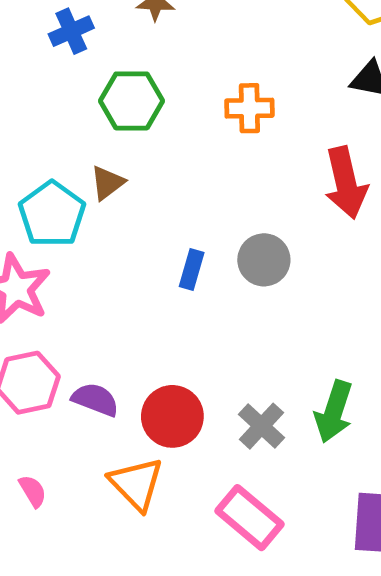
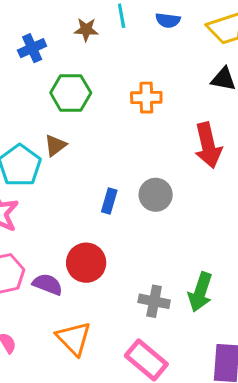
red circle: (172, 416) -> (86, 263), moved
gray cross: (262, 426) -> (154, 301), turned -32

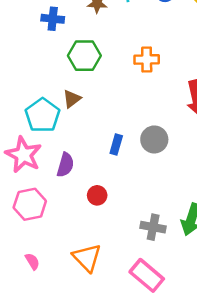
blue cross: (32, 48) -> (53, 19), turned 30
red circle: (86, 263) -> (97, 195), size x0.6
purple semicircle: (48, 284) -> (65, 165), moved, turned 85

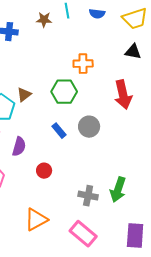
green hexagon: (84, 56) -> (64, 92), moved
blue rectangle: (116, 145) -> (59, 131), turned -56
orange triangle: (87, 258) -> (36, 220), turned 45

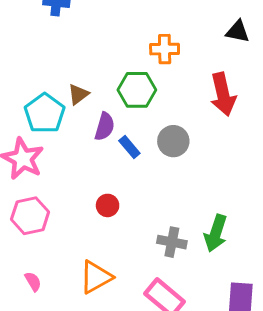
purple semicircle: (19, 147) -> (105, 127), moved

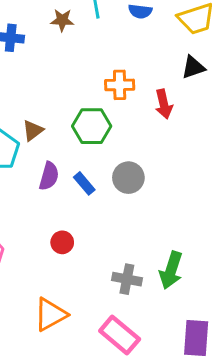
black triangle: (238, 31) -> (193, 67), turned -30
red arrow: (223, 94) -> (164, 104), moved, size x0.7
purple semicircle: (105, 127) -> (49, 176), moved

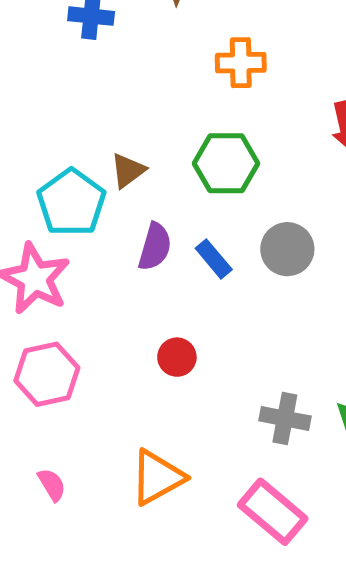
orange cross: (120, 85) -> (241, 63), moved

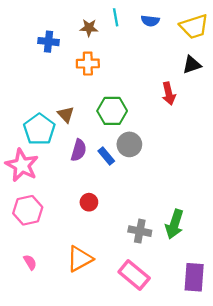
orange cross: (241, 63) -> (88, 64), moved
brown triangle: (128, 171) -> (66, 114), turned -36
gray circle: (287, 249) -> (129, 144), moved

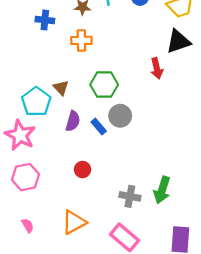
black triangle: (192, 65) -> (178, 41), size x1.4

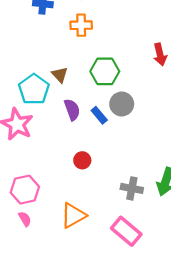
purple semicircle: (73, 121) -> (72, 110), turned -36
pink hexagon: (25, 177) -> (25, 190), moved

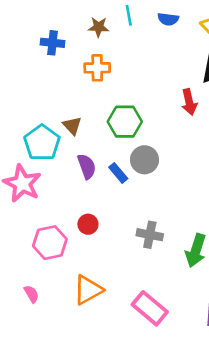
red circle: (82, 160) -> (88, 224), moved
gray cross: (132, 188) -> (150, 235), moved
pink hexagon: (25, 190) -> (50, 243), moved

